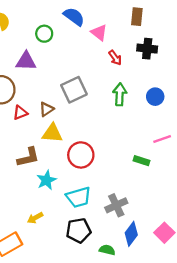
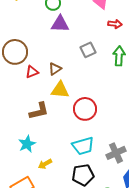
red arrow: (115, 58) -> (115, 24), turned -48
purple triangle: (26, 61) -> (60, 24), moved
gray square: (74, 90) -> (88, 50), moved, size x0.7
cyan star: (47, 180) -> (27, 144), moved

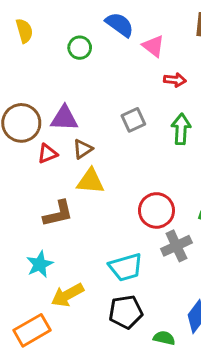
purple triangle: (60, 24) -> (64, 118), moved
red circle: (85, 109) -> (156, 210), moved
gray cross: (116, 153) -> (176, 246), moved
yellow arrow: (45, 164) -> (67, 295), size x1.5

